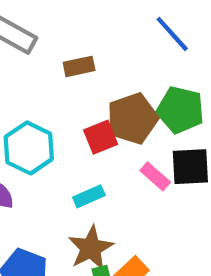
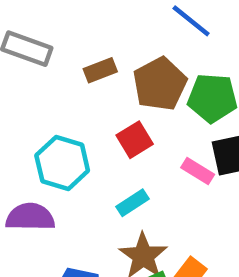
brown pentagon: (132, 119) -> (160, 84), moved

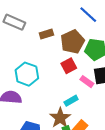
red square: (135, 140) -> (69, 66), moved
cyan rectangle: (133, 203) -> (71, 101), moved

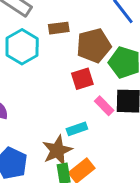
cyan hexagon: (27, 74) -> (22, 47), moved

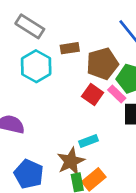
red square: (82, 79) -> (93, 95), turned -36
pink rectangle: (104, 106) -> (117, 94), moved

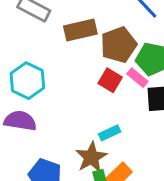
brown rectangle: (70, 48) -> (80, 30), size x1.5
cyan hexagon: (36, 66) -> (27, 81), moved

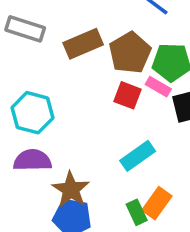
cyan rectangle: (110, 133) -> (138, 156), size x1.4
brown star: (91, 157) -> (71, 190), moved

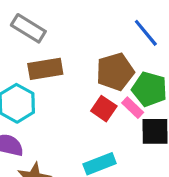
brown rectangle: (83, 44) -> (45, 69), moved

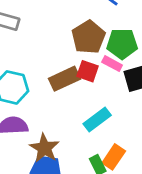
brown rectangle: (45, 69) -> (64, 79), moved

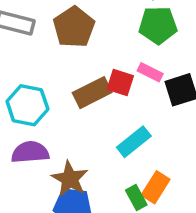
brown pentagon: (89, 37) -> (74, 27), moved
green pentagon: (122, 44) -> (158, 25), moved

